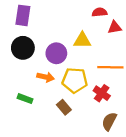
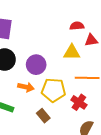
yellow triangle: (82, 40) -> (72, 52), moved

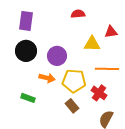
red semicircle: (77, 26) -> (78, 14), moved
brown rectangle: (43, 116) -> (72, 106), moved

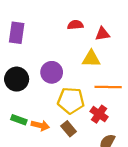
red triangle: (111, 32) -> (102, 34), moved
black circle: (26, 51) -> (17, 79), moved
orange arrow: (47, 78) -> (40, 125), moved

